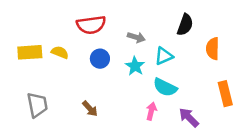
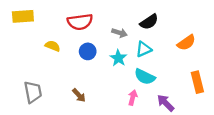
black semicircle: (185, 25) -> (149, 22), moved, turned 36
orange semicircle: (213, 49) -> (186, 43), turned -126
yellow rectangle: (30, 52) -> (23, 16), moved

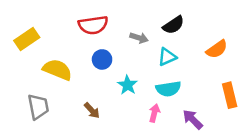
yellow rectangle: (23, 16) -> (27, 39), moved, turned -30
yellow semicircle: (53, 46) -> (57, 70), moved, size x1.6
cyan star: (118, 58) -> (128, 85), moved
cyan semicircle: (145, 77) -> (168, 89), turned -35

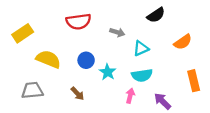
black semicircle: (173, 25) -> (156, 15), moved
blue circle: (102, 59) -> (86, 60), moved
gray trapezoid: (38, 107) -> (32, 90), turned -85

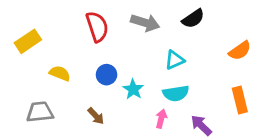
red semicircle: (79, 22) -> (97, 27), turned -100
gray arrow: (117, 32) -> (145, 23), moved, size x1.5
orange semicircle: (183, 42) -> (240, 51), moved
yellow semicircle: (48, 59) -> (60, 73), size x0.7

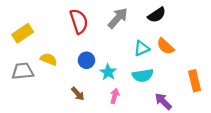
gray arrow: (145, 23) -> (118, 18), turned -65
orange semicircle: (240, 51) -> (165, 46), moved, turned 78
gray trapezoid: (40, 112) -> (23, 71), moved
pink arrow: (161, 119) -> (115, 96), moved

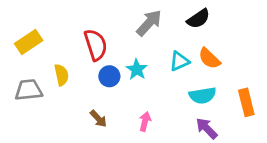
red semicircle: (79, 21) -> (96, 45), moved
yellow semicircle: (49, 59) -> (61, 75), turned 56
cyan star: (108, 72) -> (137, 69), moved
cyan semicircle: (143, 75) -> (203, 95), moved

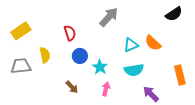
black semicircle: (198, 19) -> (174, 14), moved
red semicircle: (96, 45) -> (70, 33), size x0.7
cyan star: (137, 69) -> (100, 67), moved
cyan semicircle: (203, 95) -> (134, 70), moved

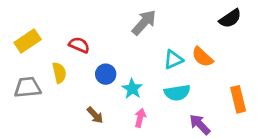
red semicircle: (70, 33) -> (79, 45), moved, turned -49

